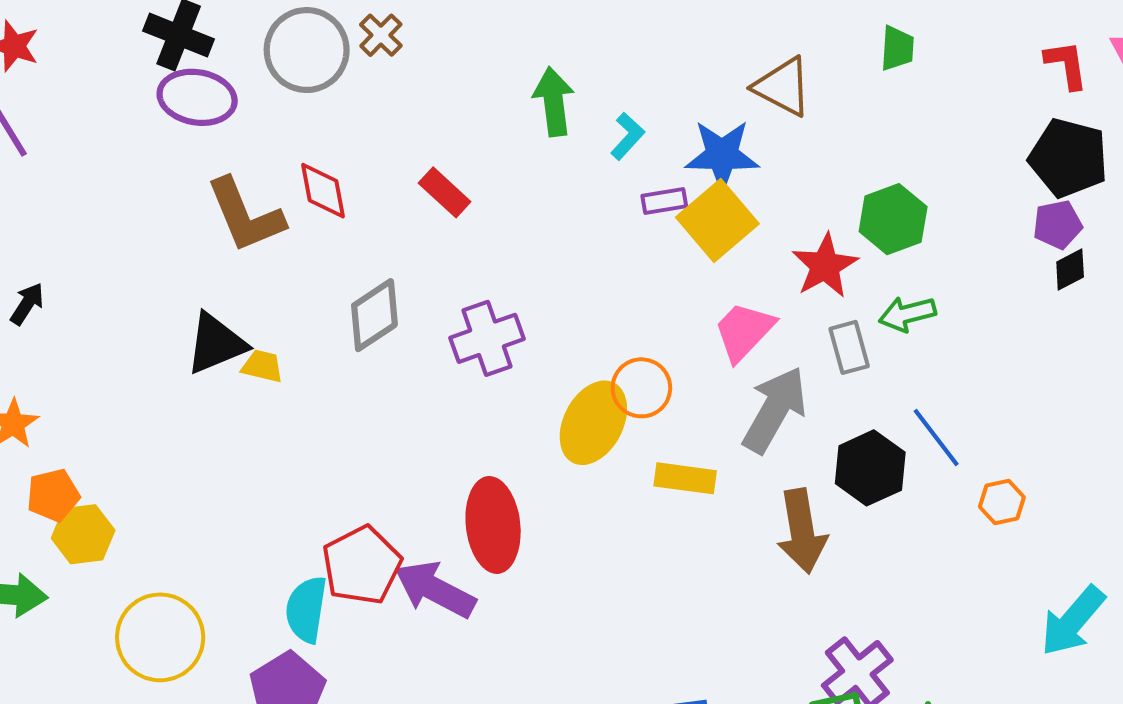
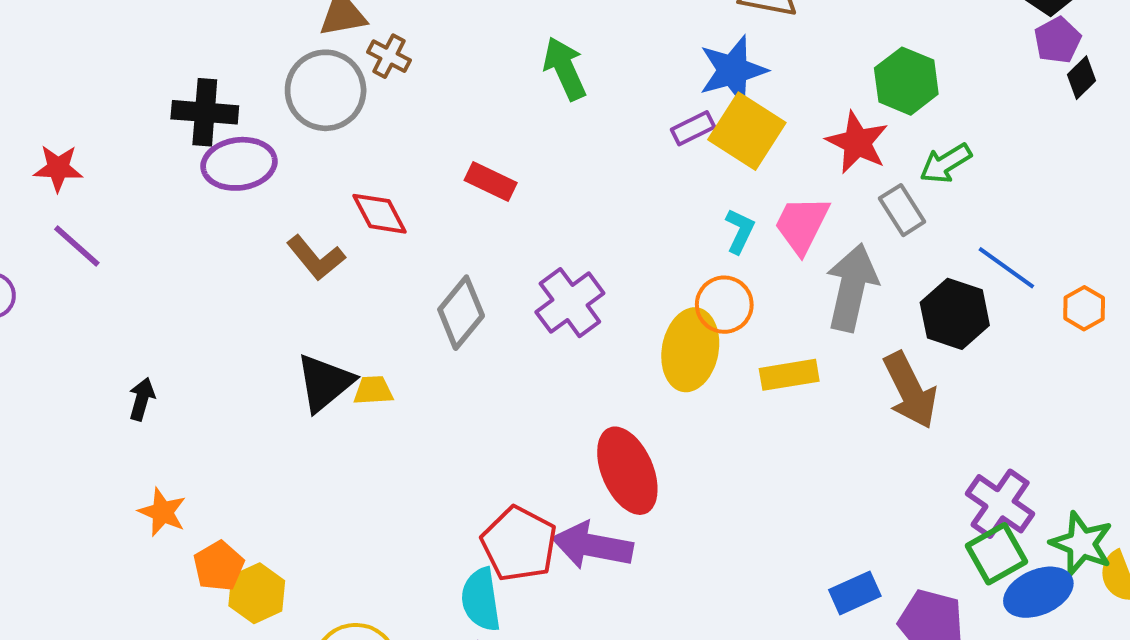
cyan L-shape: (627, 136) -> (740, 231), moved
brown L-shape: (245, 215) -> (316, 258), size x0.7

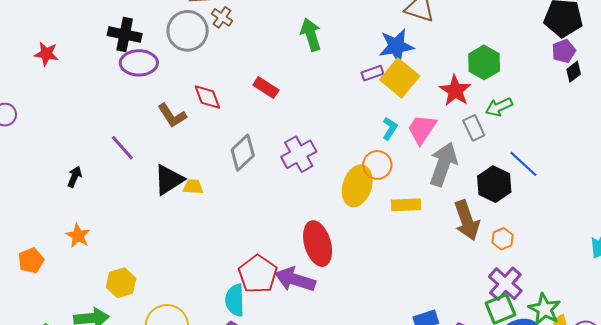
purple line: (77, 246) -> (122, 148), moved
orange hexagon: (1084, 308) -> (503, 239), moved
orange pentagon: (219, 566) -> (31, 261), moved

